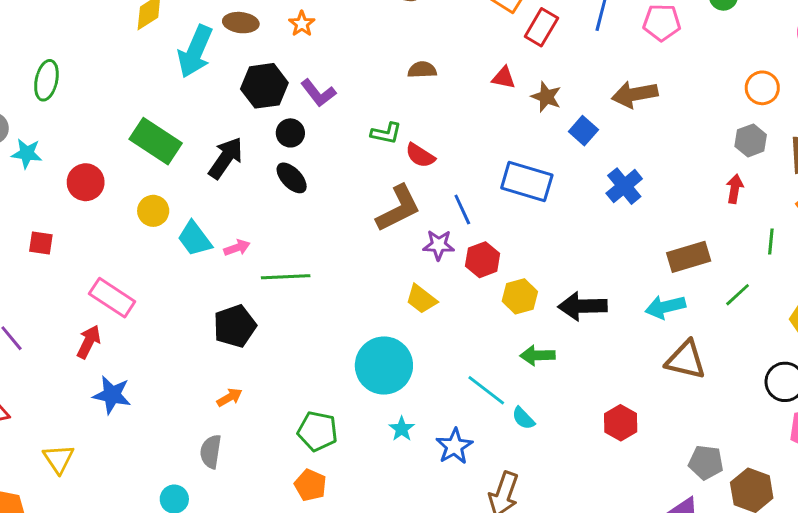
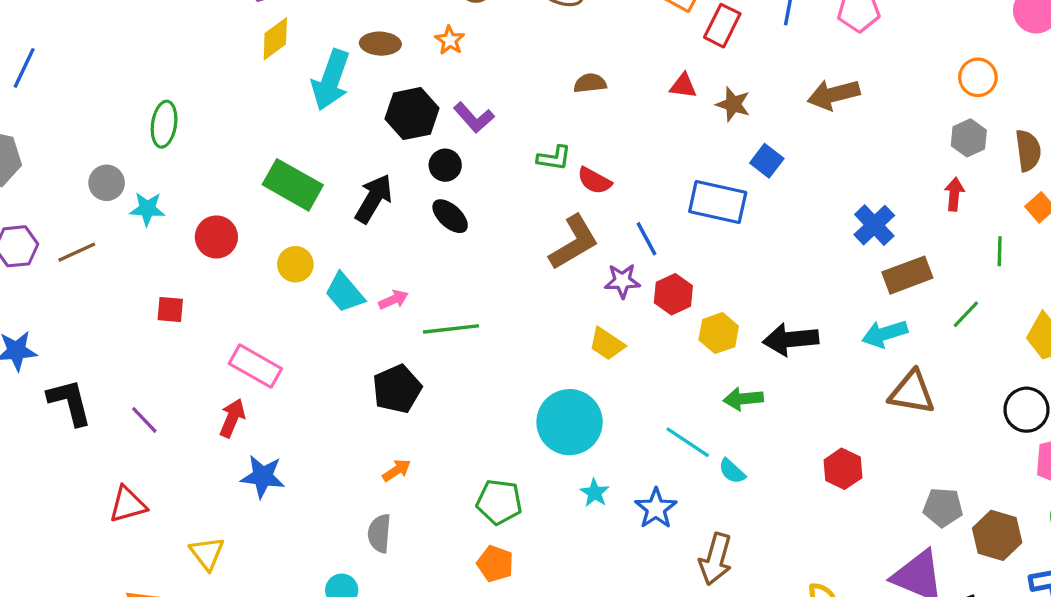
blue square: (583, 131) -> (767, 161), moved
blue cross: (624, 186) -> (874, 225), moved

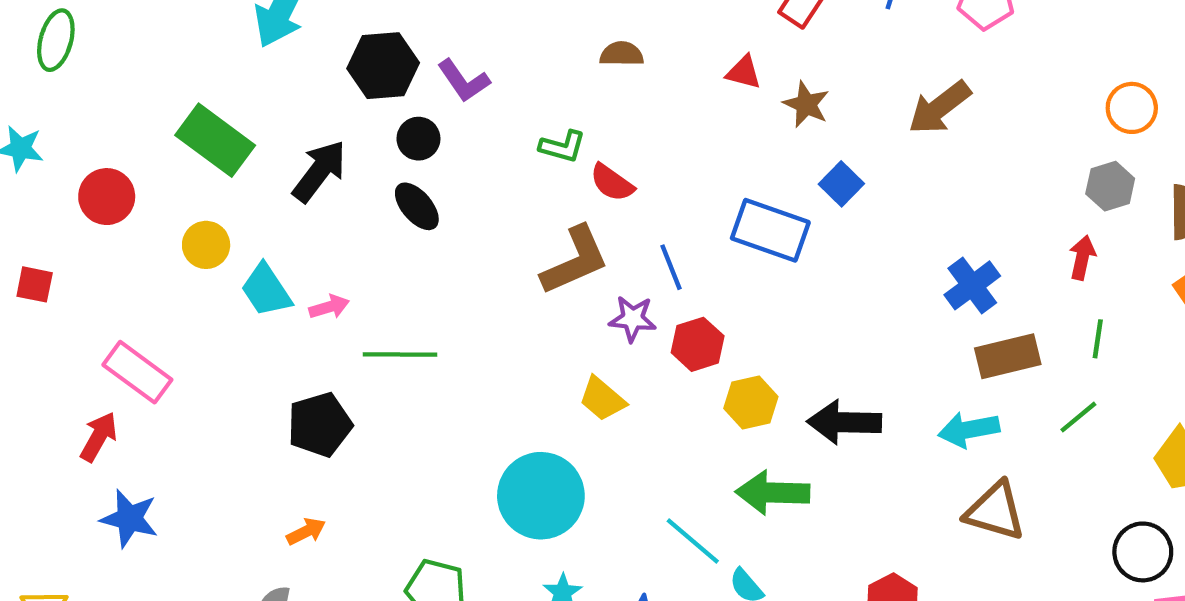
brown arrow: (833, 95) -> (939, 108), turned -30
green line: (1000, 251) -> (1098, 339), moved
green arrow: (743, 399) -> (773, 493), size x1.4

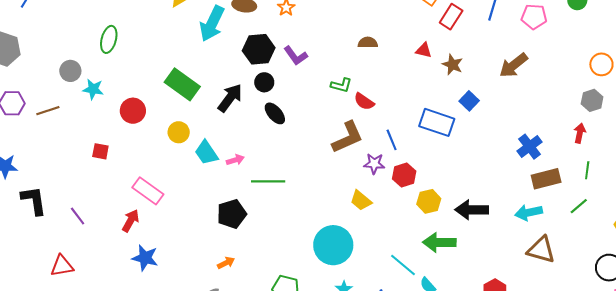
black circle: (418, 139) -> (264, 82), moved

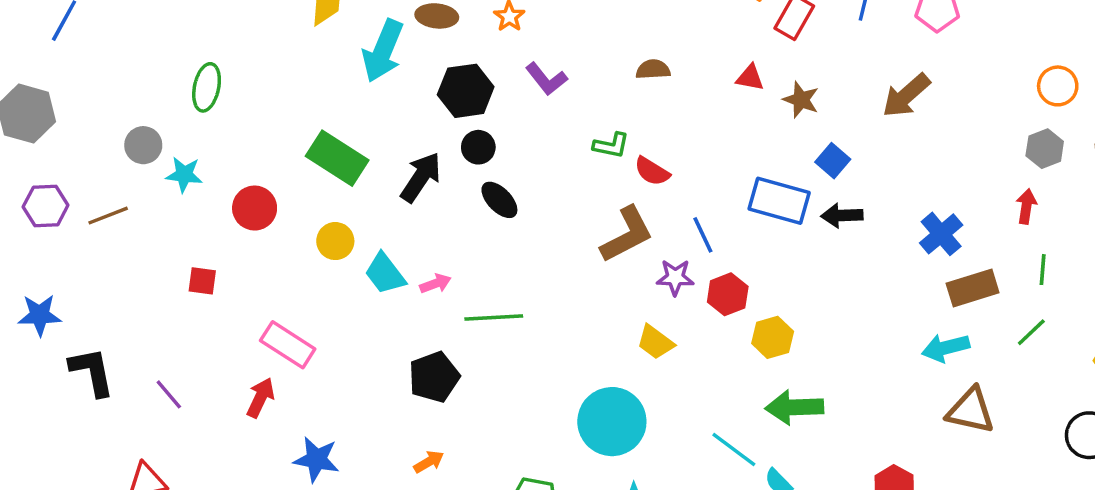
purple L-shape: (296, 56) -> (546, 79), moved
black arrow: (472, 210) -> (842, 215), moved, size x0.7
blue star: (145, 258) -> (316, 459), moved

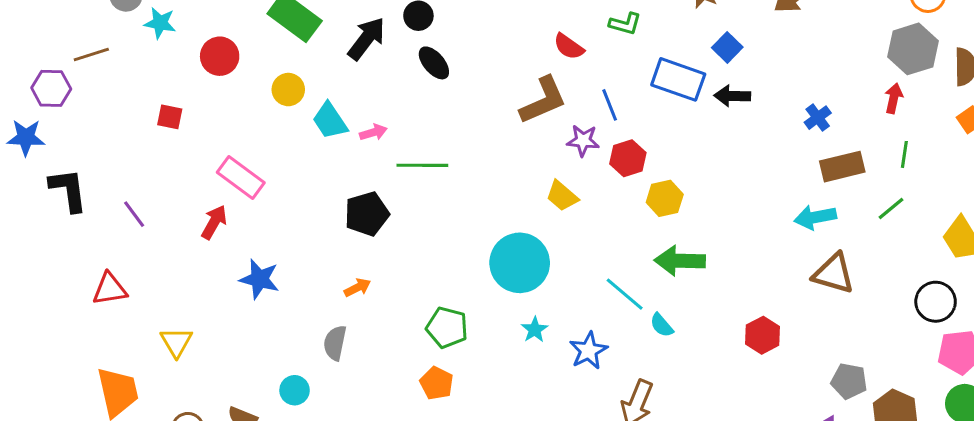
green L-shape: (611, 145) -> (625, 24), moved
gray hexagon: (1045, 149) -> (913, 49), size x1.5
purple hexagon: (46, 206) -> (51, 88), moved
blue cross: (941, 234) -> (818, 118), size x0.7

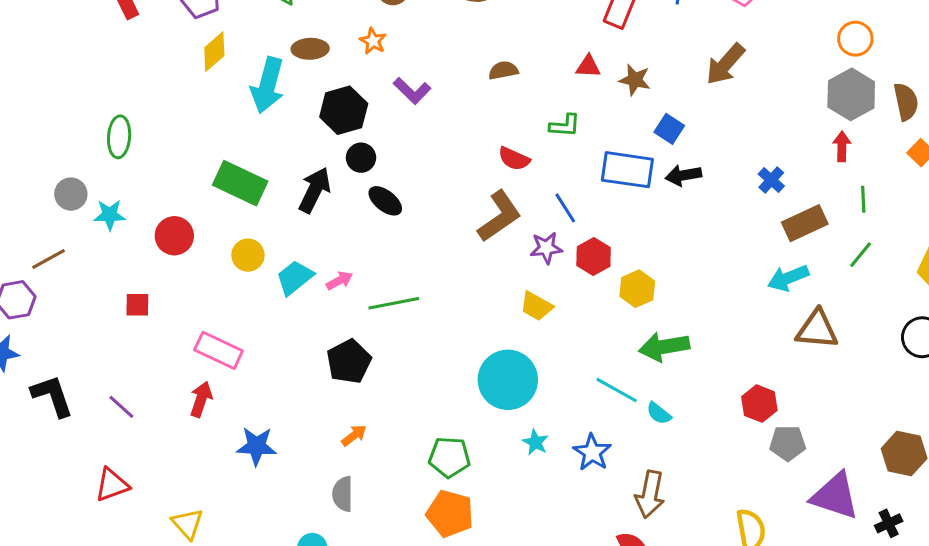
cyan trapezoid: (330, 121) -> (295, 278), turned 96
gray pentagon: (849, 381) -> (788, 443), moved
orange pentagon: (437, 383) -> (450, 514), size x1.4

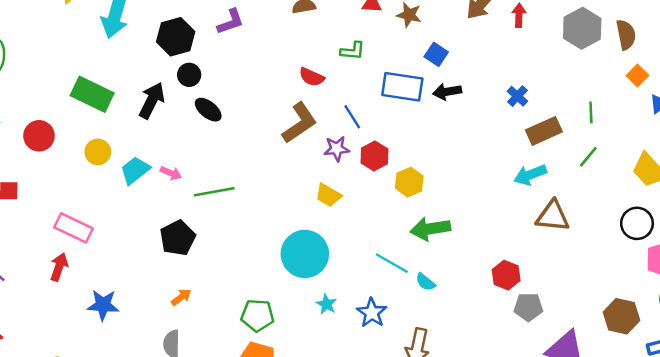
purple L-shape: (412, 91) -> (231, 22), turned -64
red arrow: (842, 146) -> (519, 15), moved
pink arrow: (339, 281) -> (171, 173), turned 50

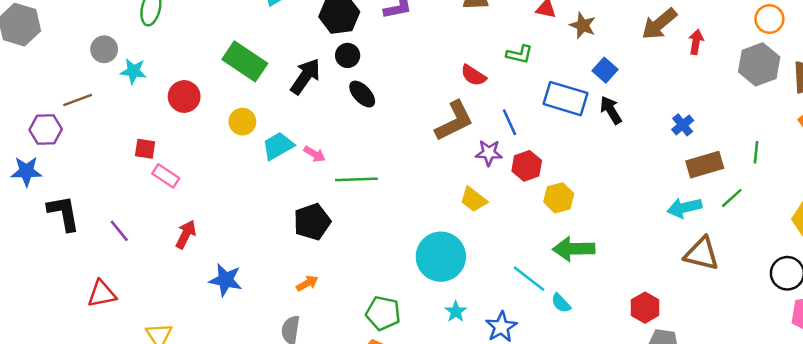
black arrow: (447, 92) -> (611, 110), turned 60
green line: (588, 157) -> (732, 198), moved
pink rectangle: (73, 228) -> (166, 176), moved, size x0.7

